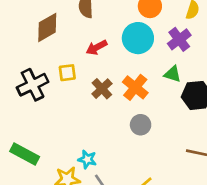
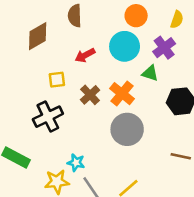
green triangle: (173, 74) -> (150, 73), moved
black cross: (33, 85) -> (48, 117), moved
gray circle: (141, 125) -> (127, 129), size x1.6

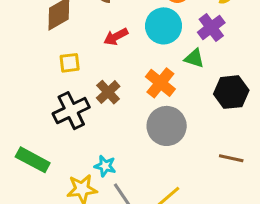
yellow square: (57, 80) -> (70, 63), moved
brown cross: (90, 95) -> (108, 92), moved

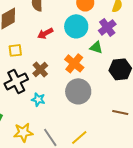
cyan star: (105, 166) -> (38, 99), moved

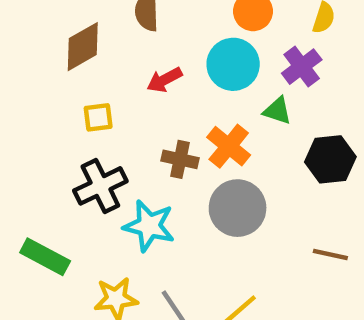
brown cross: (40, 69) -> (180, 159), moved, turned -35
cyan star: (38, 99) -> (149, 226), size x1.6

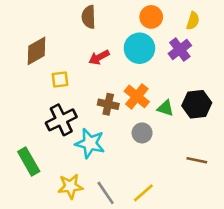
brown diamond: (83, 47) -> (36, 51), moved
green triangle: (277, 111) -> (166, 108), moved
gray circle: (238, 208) -> (142, 133), size x0.6
green rectangle: (45, 257) -> (29, 162), turned 32

